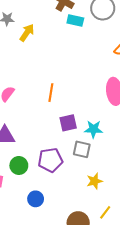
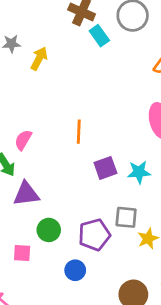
cyan rectangle: (75, 21) -> (99, 36), turned 49
gray square: (82, 149) -> (126, 217), moved
purple pentagon: (50, 160) -> (94, 235), moved

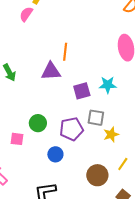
pink semicircle: (23, 140) -> (26, 14), moved
purple square: (105, 168) -> (82, 91), moved
purple triangle: (26, 194) -> (51, 71), moved

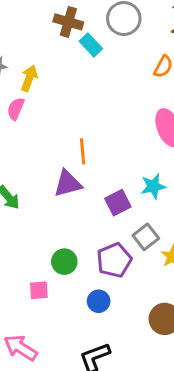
gray square: (96, 118) -> (146, 237), turned -36

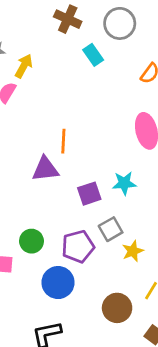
cyan rectangle: (91, 45) -> (93, 55), moved
blue circle: (99, 301) -> (58, 283), size x1.5

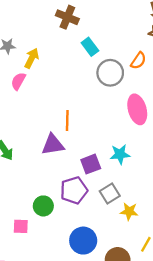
gray circle: (120, 23) -> (110, 73), moved
purple pentagon: (78, 247) -> (74, 190), moved
yellow star: (133, 251) -> (129, 211), turned 30
blue circle: (58, 283) -> (83, 241), moved

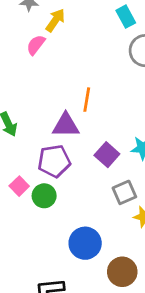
purple square: (91, 164) -> (107, 155), turned -36
purple pentagon: (74, 190) -> (54, 161), moved
pink square: (21, 226) -> (19, 186), moved, turned 35

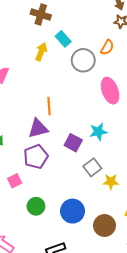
yellow arrow: (55, 20) -> (41, 52), moved
pink square: (19, 186) -> (15, 181), turned 32
green circle: (44, 196) -> (36, 206), moved

